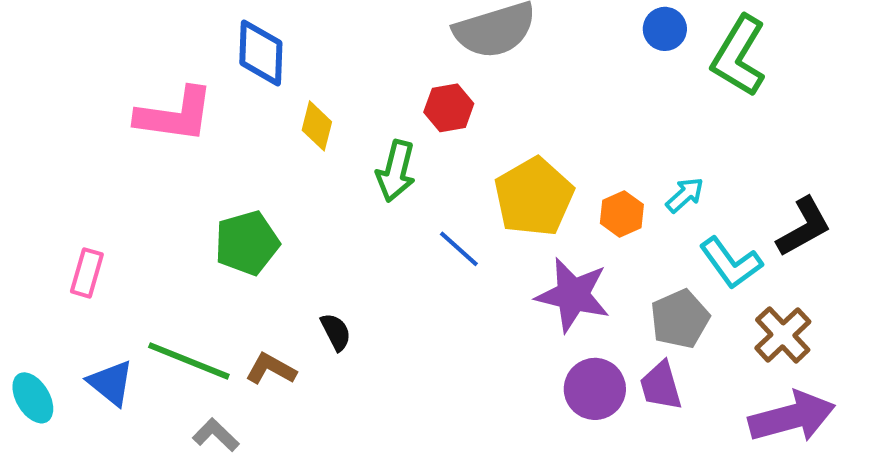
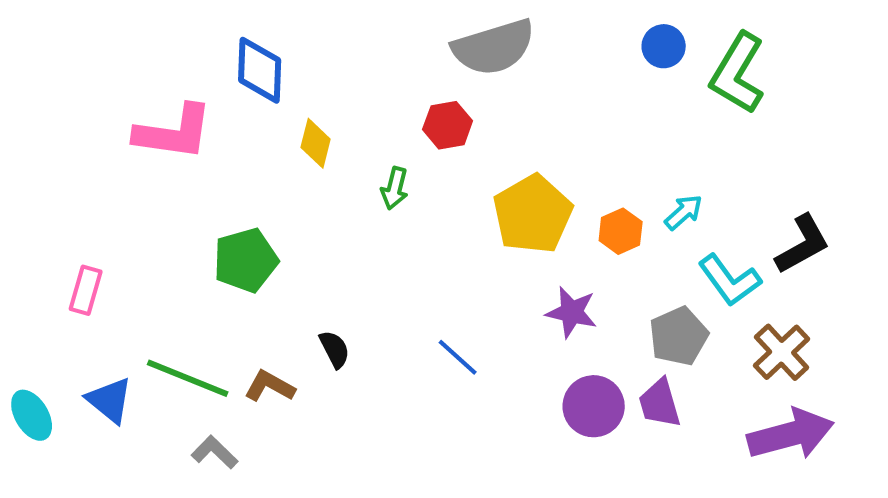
green arrow: (396, 171) -> (395, 188), size x0.7
blue line: (459, 249) -> (458, 357), moved
purple star: (573, 295) -> (572, 312), size x0.7

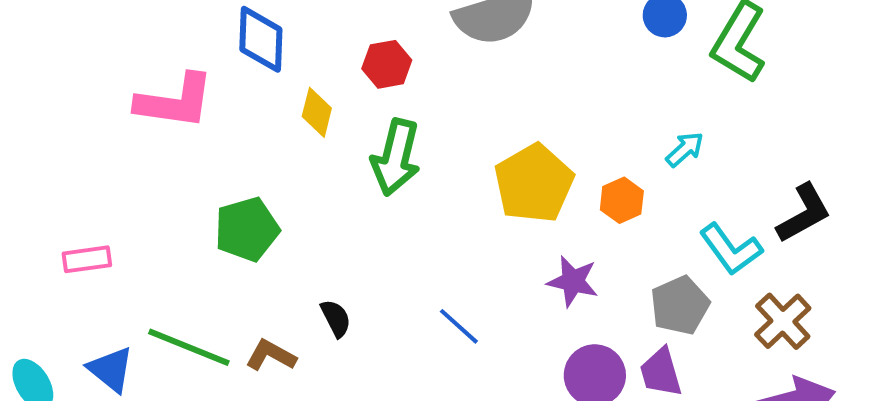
red hexagon: (448, 125) -> (387, 64), moved
green arrow: (395, 188) -> (396, 157), size x1.8
cyan arrow: (684, 212) -> (685, 149), moved
pink rectangle: (86, 290) -> (87, 259), turned 66

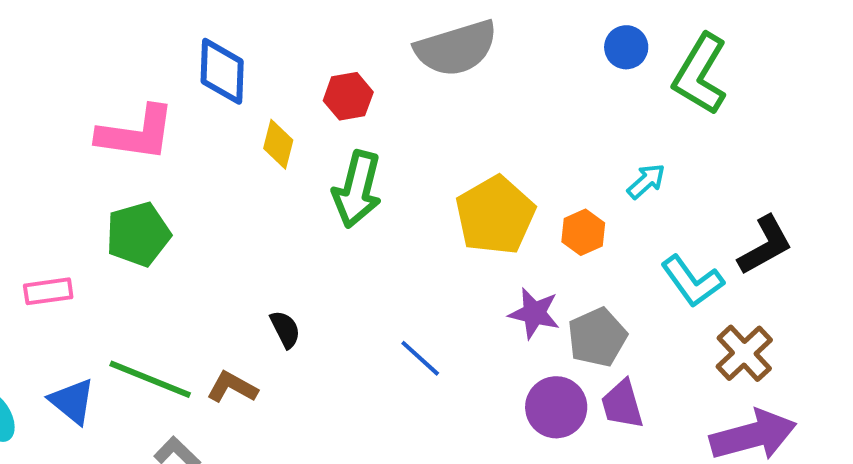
green pentagon: (247, 229) -> (138, 234), moved
gray pentagon: (680, 305) -> (597, 337), moved
black semicircle: (336, 318) -> (285, 329), moved

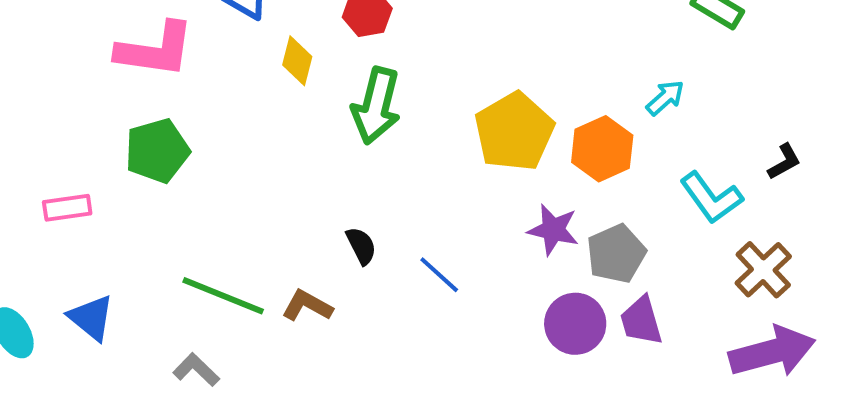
orange hexagon: (583, 232) -> (602, 149), size x1.4
black L-shape: (765, 245) -> (784, 162), size x0.6
black semicircle: (285, 329) -> (361, 246), moved
green line: (150, 379) -> (223, 296), moved
brown L-shape: (232, 387) -> (307, 306), moved

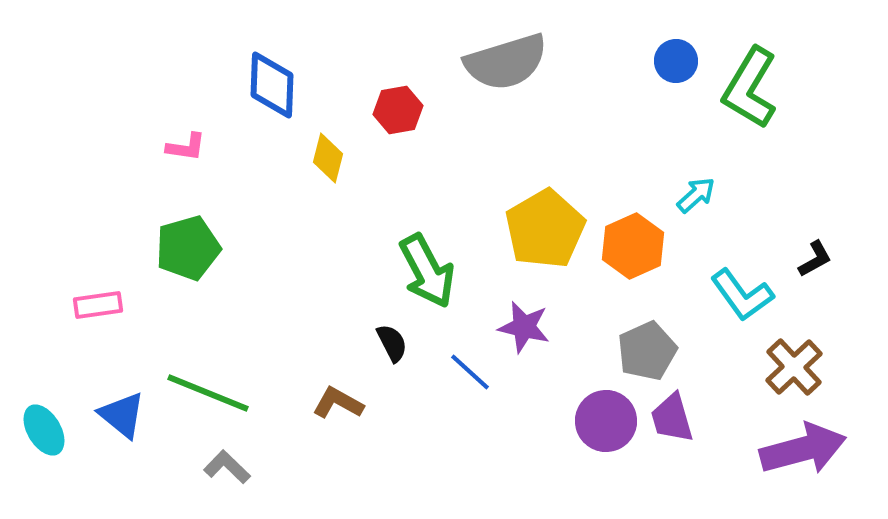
pink L-shape: (155, 50) -> (186, 147), size x0.5
green arrow: (376, 106) -> (427, 271), moved, turned -42
purple star: (553, 230) -> (524, 327), moved
green line: (223, 296) -> (208, 393), moved

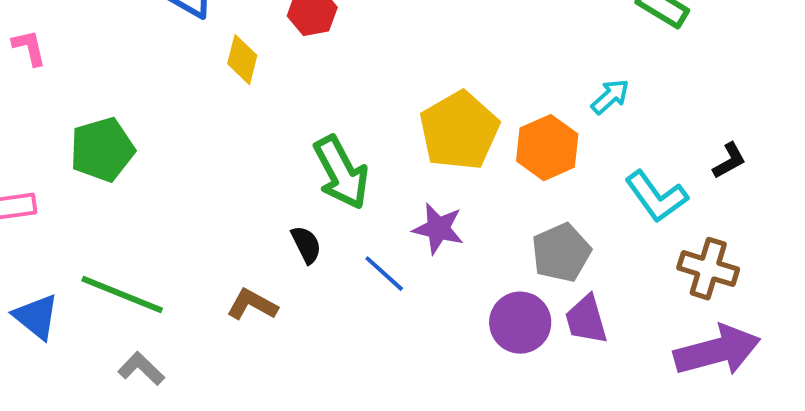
pink L-shape: (186, 147) -> (29, 48), moved, turned -111
brown cross: (794, 367) -> (708, 269), turned -30

